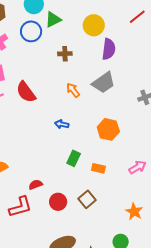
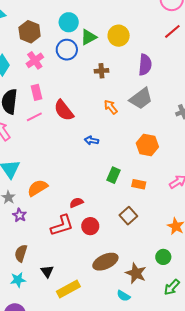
yellow circle: (94, 25) -> (119, 36), moved
blue arrow: (62, 124) -> (91, 140), moved
red circle: (58, 202) -> (90, 226), moved

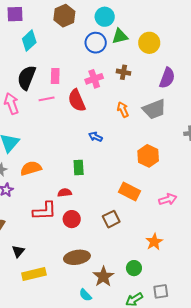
pink cross: (35, 60) -> (94, 79), moved
green rectangle: (114, 175) -> (79, 168), moved, turned -42
orange rectangle: (139, 184) -> (130, 191), size x1.5

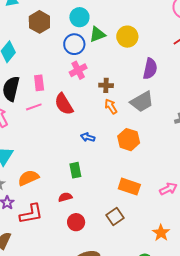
brown cross: (123, 72) -> (106, 85), moved
pink cross: (94, 79) -> (78, 70), moved
orange hexagon: (148, 156) -> (129, 140), moved
red L-shape: (45, 211) -> (31, 214), moved

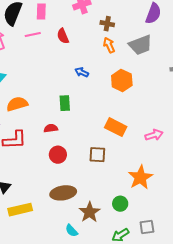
red semicircle: (64, 104) -> (63, 36), size x0.7
brown square: (115, 216) -> (97, 155), turned 30
orange star: (161, 233) -> (140, 177), size x1.4

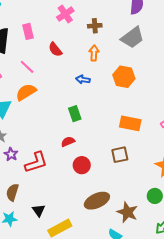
pink line: (33, 34) -> (27, 67), moved, turned 70
orange arrow: (109, 45) -> (94, 53), moved, turned 42
orange semicircle: (17, 104) -> (26, 92), moved

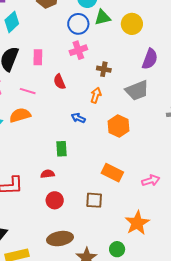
pink line: (27, 67) -> (28, 91), turned -42

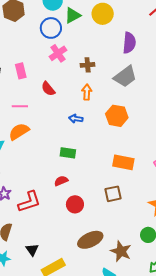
green rectangle: (61, 149) -> (68, 153), turned -63

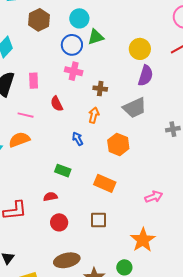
yellow circle: (103, 14) -> (140, 49), moved
pink cross: (58, 53) -> (74, 71), turned 36
blue arrow: (76, 119) -> (78, 139), turned 40
orange rectangle: (123, 162) -> (105, 183), moved

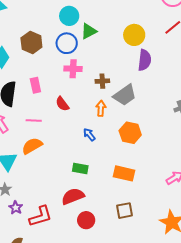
brown hexagon: (39, 20) -> (31, 42), moved
gray trapezoid: (135, 108) -> (125, 95), moved
red semicircle: (50, 197) -> (73, 196), size x1.6

